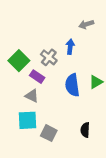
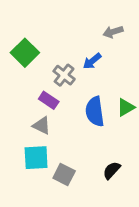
blue arrow: (70, 47) -> (92, 61), turned -136
green square: (19, 61) -> (25, 53), moved
black semicircle: (85, 130) -> (112, 170), turned 40

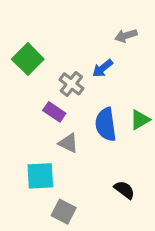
gray triangle: (42, 126) -> (68, 143), moved
black semicircle: (112, 170) -> (124, 190), turned 84
gray square: (64, 174) -> (64, 212), moved

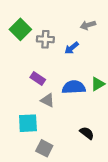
green square: (28, 59) -> (20, 29), moved
gray cross: (71, 84) -> (45, 39), moved, turned -35
blue semicircle: (106, 124) -> (74, 87), turned 95

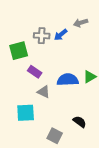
green square: (20, 29) -> (19, 51), moved, turned 30
blue arrow: (72, 48) -> (61, 35), moved
gray square: (44, 148) -> (55, 136), moved

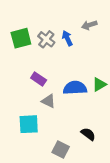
blue arrow: (61, 35) -> (67, 38), turned 104
gray cross: (42, 36) -> (46, 39), turned 35
green square: (19, 51) -> (21, 38), moved

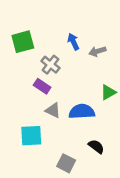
gray arrow: (89, 25) -> (97, 51), moved
gray cross: (46, 39) -> (50, 65), moved
blue semicircle: (75, 88) -> (82, 112), moved

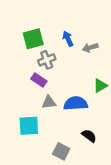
green square: (23, 42) -> (33, 39), moved
gray cross: (50, 65) -> (47, 60), turned 30
gray triangle: (53, 110) -> (49, 102), turned -32

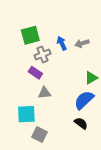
blue arrow: (68, 39) -> (62, 43), moved
blue semicircle: (76, 103) -> (84, 100), moved, turned -40
gray square: (61, 151) -> (39, 134), moved

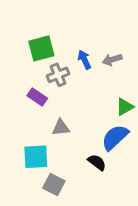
purple rectangle: (35, 73) -> (37, 97), moved
black semicircle: (81, 123) -> (97, 162), moved

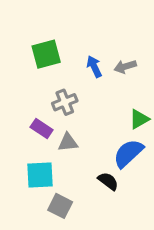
gray cross: (58, 75) -> (65, 102), moved
purple rectangle: (37, 97) -> (42, 129), moved

